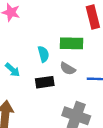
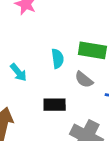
black rectangle: (45, 82) -> (55, 105), moved

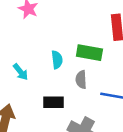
gray semicircle: (84, 80) -> (81, 80), turned 48

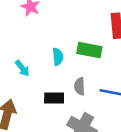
gray semicircle: (81, 80) -> (80, 86), moved

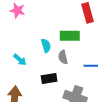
gray semicircle: (80, 86) -> (63, 57), moved

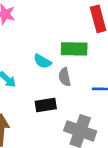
cyan semicircle: (46, 46) -> (42, 61), turned 136

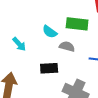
gray semicircle: (65, 77) -> (67, 46), turned 112

